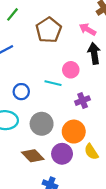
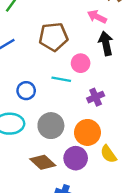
brown pentagon: (49, 30) -> (53, 37), moved, turned 30

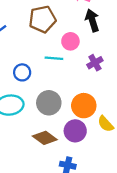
purple cross: (96, 97) -> (95, 63), moved

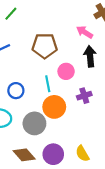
cyan line: (54, 58) -> (48, 84), turned 63
orange circle: (84, 106) -> (54, 107), moved

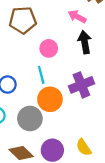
brown pentagon: (45, 46) -> (23, 20), moved
pink circle: (66, 71) -> (49, 48), moved
purple cross: (84, 96) -> (81, 85), size x1.5

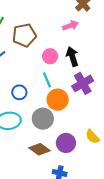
pink arrow: (77, 17) -> (70, 25), turned 140
black arrow: (85, 42) -> (72, 56), moved

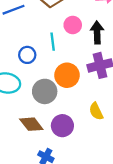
cyan line: (47, 80) -> (53, 42), moved
yellow semicircle: (92, 137) -> (96, 111), moved

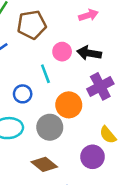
black arrow: (97, 32) -> (89, 53), turned -65
purple circle: (62, 126) -> (93, 157), moved

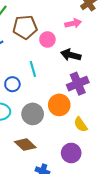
pink circle: (62, 52) -> (47, 39), moved
orange circle: (69, 105) -> (59, 105), moved
purple circle: (93, 157) -> (71, 153), moved

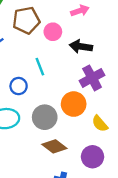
brown diamond: (25, 145) -> (54, 146), moved

